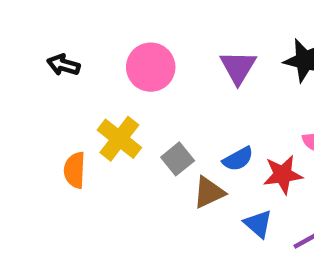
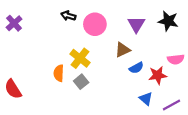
black arrow: (63, 65) -> (68, 16), moved
gray square: (178, 159) -> (81, 82), moved
brown triangle: (209, 192) -> (123, 50), moved

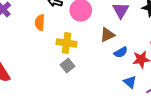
yellow cross: (80, 58) -> (66, 43), turned -30
orange semicircle: (59, 73) -> (40, 23), moved

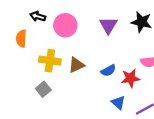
brown triangle: (107, 35) -> (76, 65), moved
gray square: (67, 66) -> (43, 89), moved

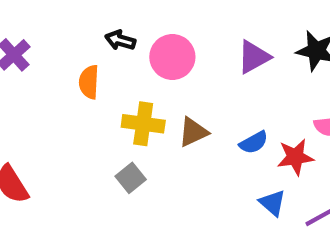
purple triangle: (108, 25) -> (254, 57), turned 30

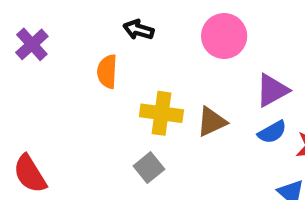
pink circle: (172, 57) -> (224, 36), moved
purple triangle: (254, 57) -> (272, 90), moved

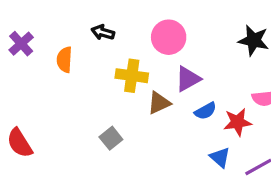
orange semicircle: (107, 72) -> (64, 60), moved
purple triangle: (272, 90) -> (188, 79), moved
yellow cross: (161, 113) -> (132, 76), moved

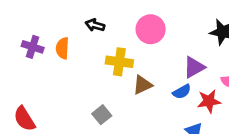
purple cross: (21, 44) -> (33, 47), moved, turned -30
purple triangle: (188, 79) -> (194, 67), moved

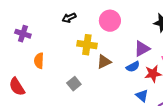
black arrow: (95, 25) -> (69, 18), turned -40
orange semicircle: (62, 48) -> (39, 61), moved

